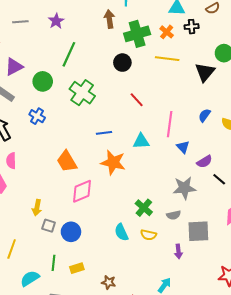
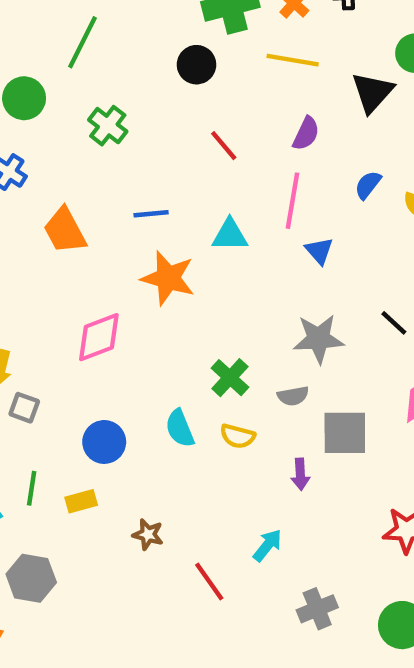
green cross: (82, 93) -> (108, 126), size x0.7
orange trapezoid: (67, 161) -> (65, 231), moved
purple semicircle: (204, 162) -> (306, 134), moved, turned -35
blue circle: (71, 232) -> (104, 442), moved

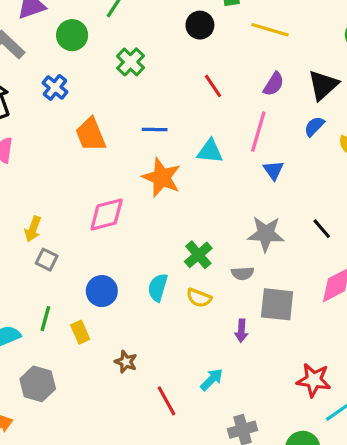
black triangle: (372, 92) -> (323, 85), moved
cyan semicircle: (180, 428) -> (158, 287), turned 32
yellow rectangle: (81, 501) -> (80, 332), turned 75

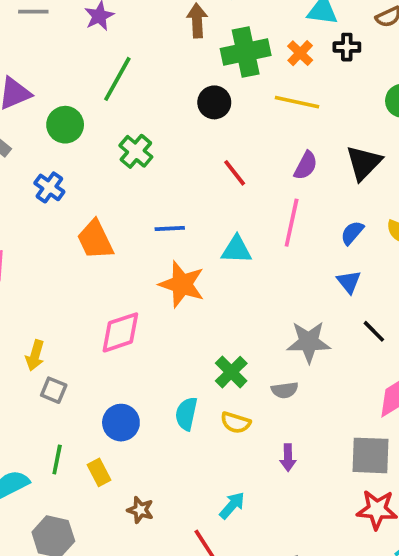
blue semicircle: (314, 126) -> (352, 233), moved
blue triangle: (273, 170) -> (349, 282), moved
gray square: (277, 304) -> (371, 455), moved
brown star: (126, 362) -> (140, 510), moved
cyan arrow: (212, 380) -> (232, 505), moved

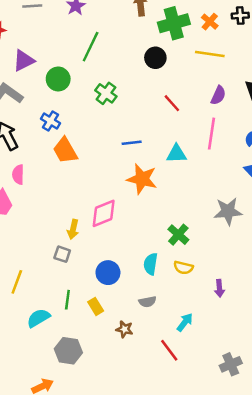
orange trapezoid: (95, 240) -> (65, 150), moved
yellow arrow: (35, 355) -> (73, 229), moved
gray semicircle: (285, 390) -> (147, 302), moved

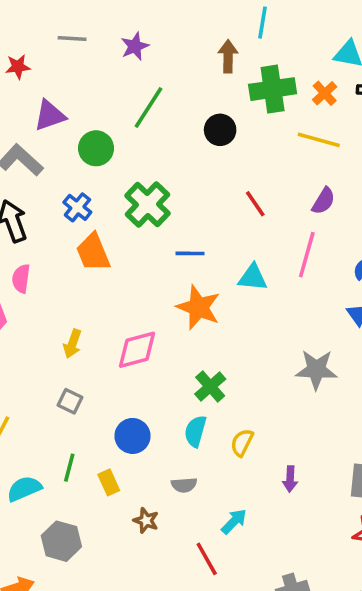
black circle: (155, 58) -> (220, 130), moved
green cross: (106, 93) -> (147, 204), moved, size x1.4
yellow arrow: (73, 229) -> (72, 344), moved
green cross: (178, 235) -> (210, 386), moved
yellow semicircle: (183, 268) -> (242, 442), turned 96

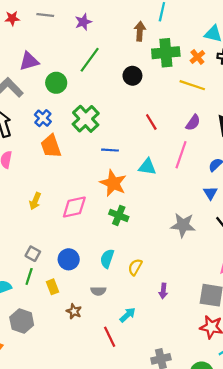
red star: (18, 67) -> (12, 18), moved
green cross: (210, 386) -> (119, 215), moved, turned -30
gray square: (70, 401) -> (33, 254), moved

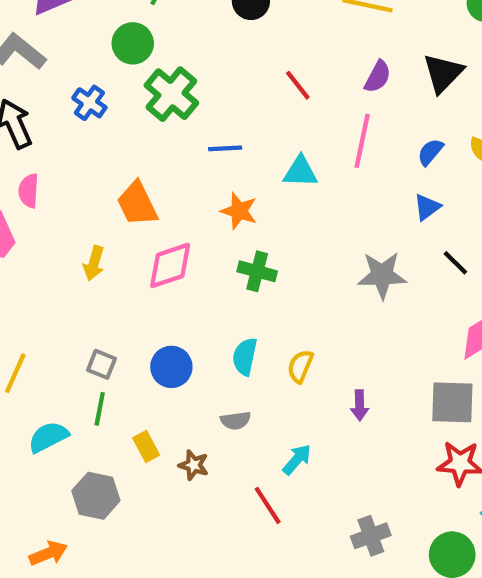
green circle: (56, 83) -> (133, 43), moved
orange trapezoid: (51, 146) -> (137, 204), moved
orange star: (113, 183) -> (239, 211), size x0.7
blue triangle: (210, 193) -> (427, 207), turned 32
yellow rectangle: (53, 287) -> (146, 446), moved

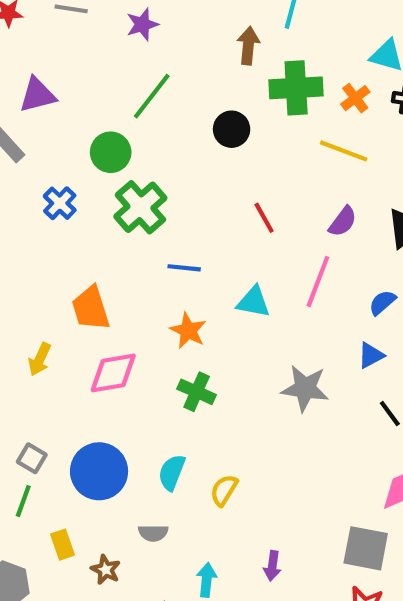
gray star: (382, 275) -> (305, 388), moved
blue circle: (171, 367) -> (99, 471), size x1.4
purple arrow: (360, 405) -> (272, 566), moved
cyan arrow: (297, 459) -> (207, 580), turned -44

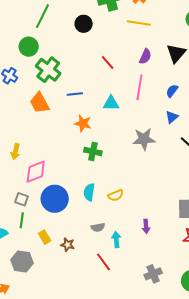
orange trapezoid: (91, 308) -> (40, 103), moved
pink diamond: (113, 373) -> (36, 172), moved
yellow semicircle: (224, 490) -> (116, 195), turned -133
gray semicircle: (153, 533) -> (98, 227), moved

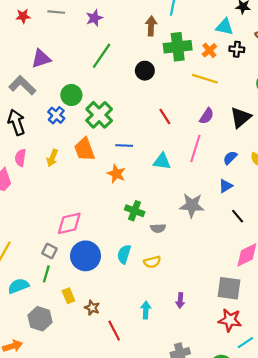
green circle: (29, 47) -> (71, 95), moved
orange star: (83, 123) -> (116, 174), moved
yellow arrow: (16, 152) -> (52, 158), moved
gray semicircle: (98, 227) -> (158, 228), moved
red line: (104, 262) -> (114, 331), moved

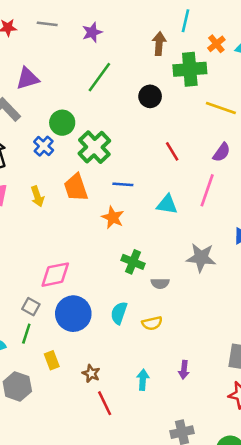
orange cross: (209, 50) -> (216, 44), moved
yellow arrow: (52, 158) -> (37, 196), turned -42
brown star: (92, 308) -> (91, 374), moved

